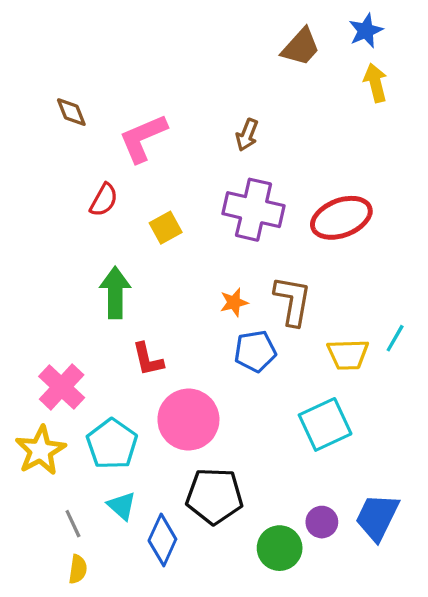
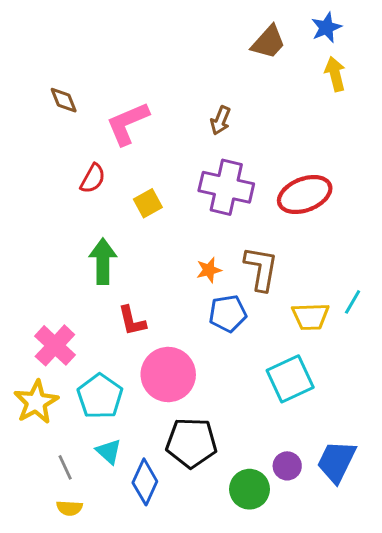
yellow semicircle: (78, 569) -> (69, 508), turned 85

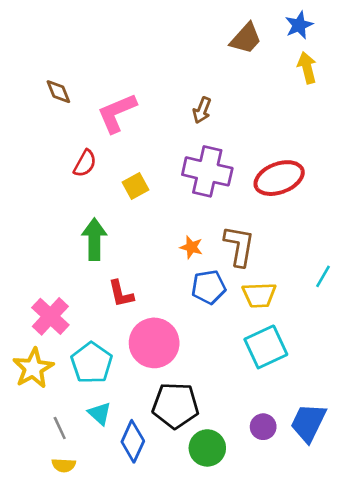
orange star: (209, 270) -> (191, 247), turned 30
yellow trapezoid: (310, 316) -> (259, 295), moved
green circle: (249, 489) -> (207, 448), moved

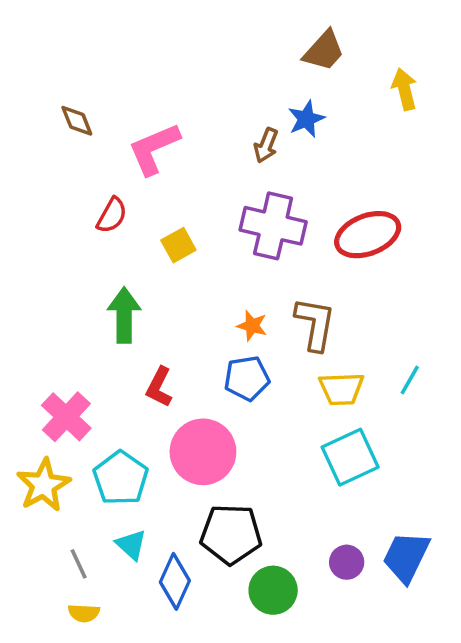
blue star: (299, 25) -> (306, 119), moved
cyan line: (323, 276) -> (410, 380), moved
blue pentagon: (209, 287) -> (247, 378), moved
red L-shape: (121, 294) -> (159, 387), turned 40

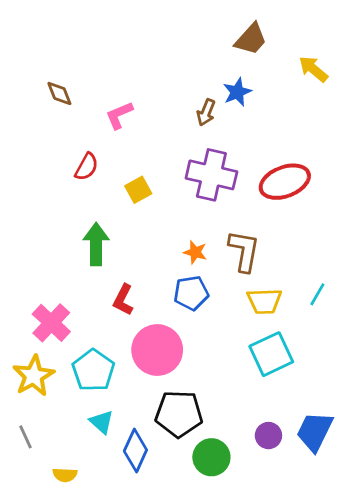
yellow arrow: (404, 89) -> (313, 69), turned -36
pink L-shape: (154, 149) -> (119, 115), size x0.7
gray line: (79, 564) -> (25, 437), moved

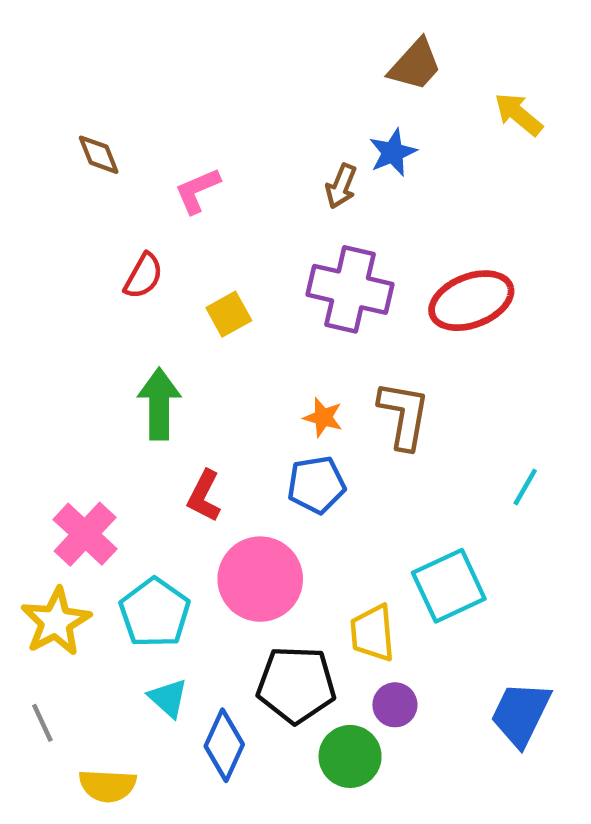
yellow trapezoid: (264, 301) -> (372, 633), moved, turned 87
purple circle: (268, 436) -> (395, 705), moved
yellow semicircle: (65, 475) -> (108, 786), size x1.4

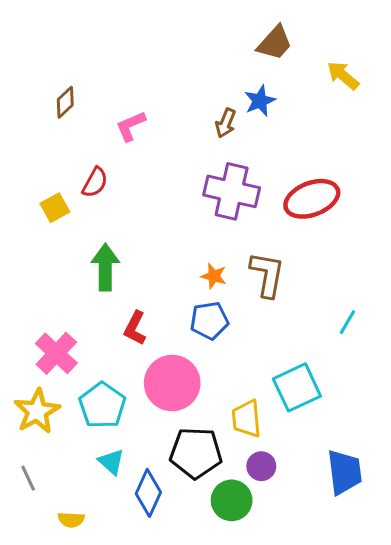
brown diamond: (99, 155) -> (65, 102), turned 68
yellow square: (229, 314) -> (55, 208), moved
blue trapezoid: (521, 714) -> (344, 472), turned 147
yellow semicircle: (108, 786) -> (71, 520), size x0.7

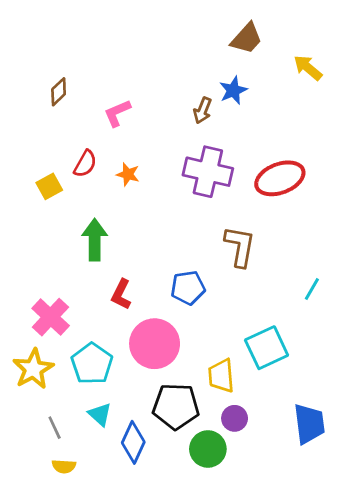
orange star: (214, 276) -> (128, 174), moved
gray line: (28, 478) -> (55, 428), moved

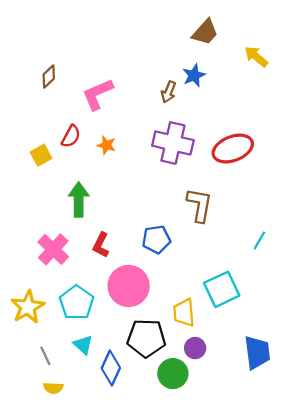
pink L-shape: (117, 113) -> (98, 94), size x1.4
pink cross: (51, 317) -> (53, 249), moved

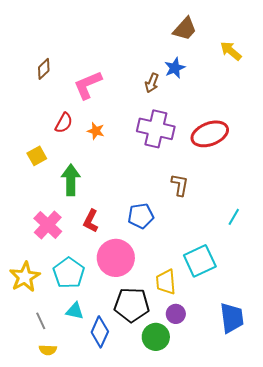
yellow square: (41, 155) -> (37, 156), moved
brown L-shape: (200, 205) -> (180, 185), size x0.7
cyan triangle: (83, 345) -> (75, 311), turned -30

